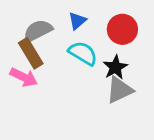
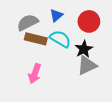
brown rectangle: (31, 53) -> (36, 39), moved, turned -45
pink arrow: (24, 77) -> (35, 74), moved, turned 84

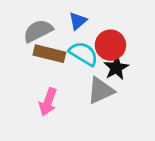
red circle: (89, 21) -> (110, 45), moved
gray triangle: (87, 65) -> (101, 91), moved

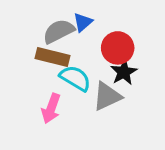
gray semicircle: (38, 31) -> (59, 31), moved
cyan semicircle: (83, 54) -> (75, 78), moved

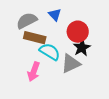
blue triangle: (83, 22) -> (55, 15), turned -32
gray semicircle: (59, 31) -> (27, 21), moved

